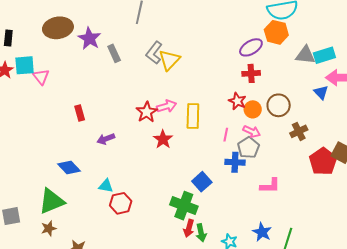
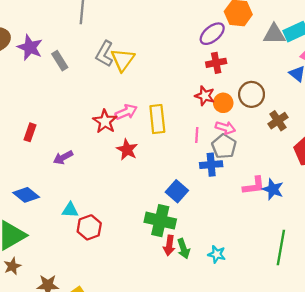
red rectangle: (80, 113) -> (30, 132), turned 42
blue star: (262, 232) -> (273, 189), moved

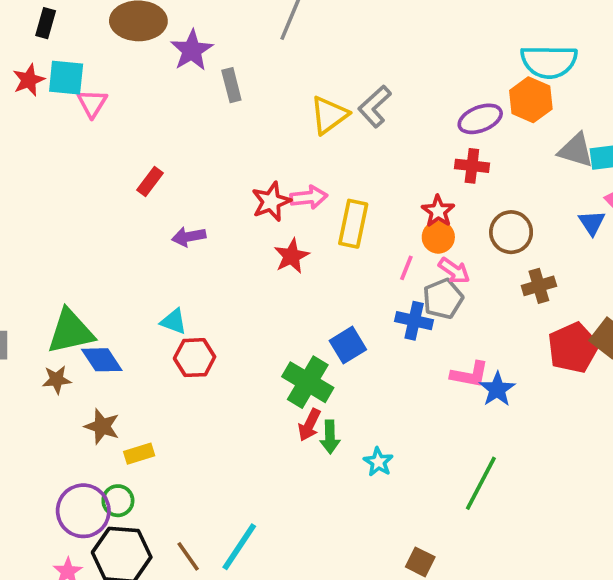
gray L-shape: (104, 54) -> (375, 106), moved
orange circle: (223, 103) -> (438, 237), moved
blue diamond: (26, 195) -> (102, 360), moved

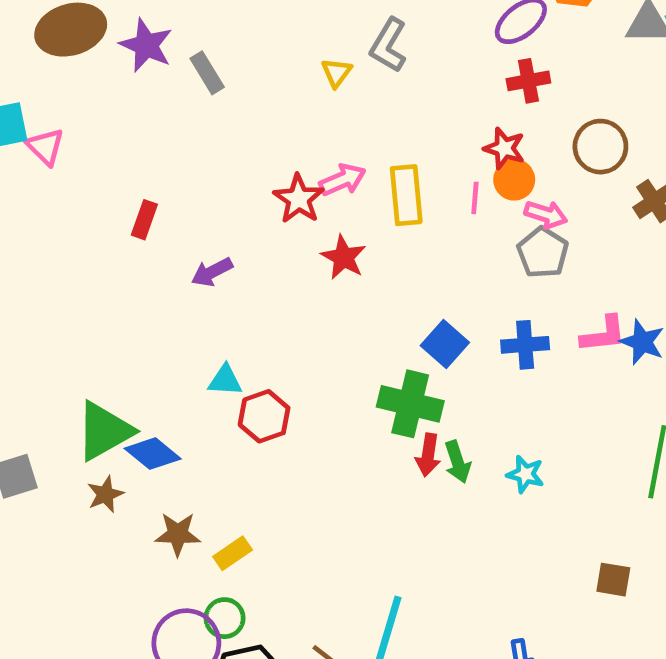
yellow triangle: (329, 115) -> (337, 73), size x0.6
pink line: (406, 268) -> (475, 198), moved
blue cross: (414, 321) -> (525, 345), moved

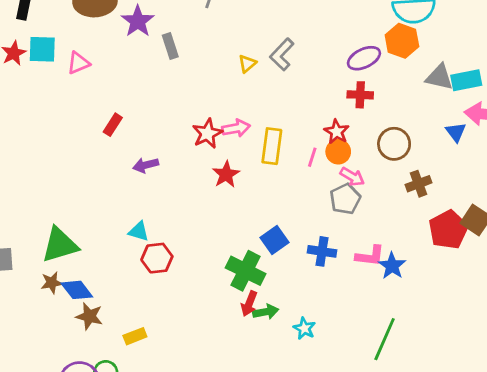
pink triangle: (45, 147) -> (78, 63), moved, turned 40
blue diamond: (153, 454) -> (77, 290), moved
green arrow: (457, 462) -> (266, 312), turned -95
yellow rectangle: (233, 553) -> (135, 336), moved

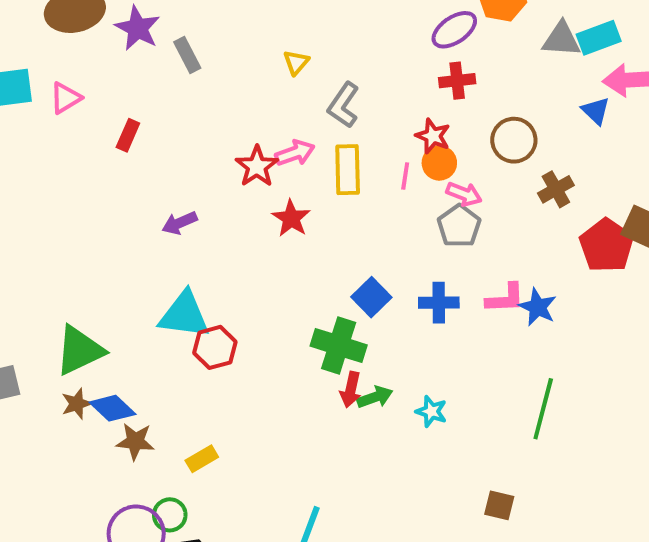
gray L-shape: (282, 54) -> (343, 105), moved
red rectangle: (113, 125) -> (128, 135), moved
cyan triangle: (139, 231) -> (184, 315), size x1.8

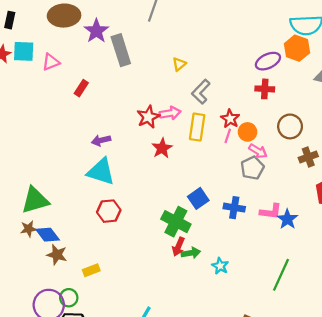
gray rectangle: (187, 55) -> (121, 50), size x1.6
red star: (433, 136) -> (230, 119), moved
cyan triangle: (184, 315) -> (101, 172), moved

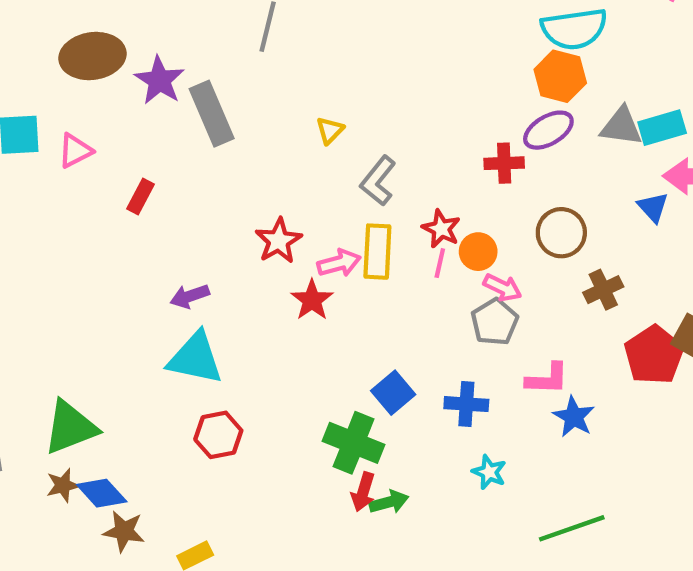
purple ellipse: (268, 61) -> (548, 130), moved
pink arrow: (170, 113) -> (339, 263), moved
pink L-shape: (271, 211) -> (547, 379), moved
cyan star: (220, 266) -> (489, 472), moved
green line: (281, 275) -> (572, 528), turned 52

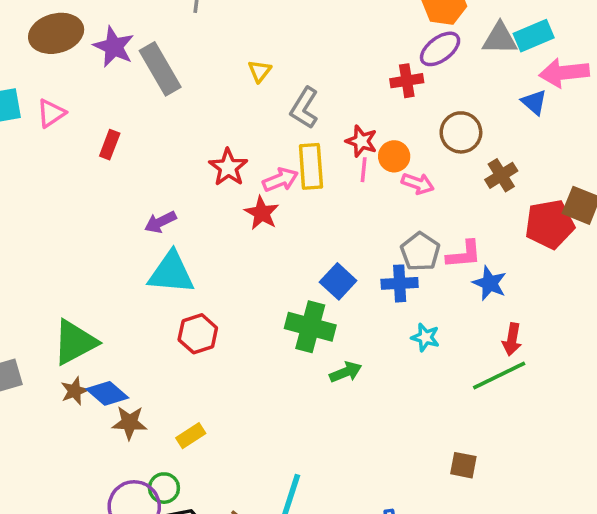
gray pentagon: (495, 322) -> (420, 252), moved
red pentagon: (654, 355) -> (550, 224), turned 30
red arrow: (363, 492) -> (512, 339), moved

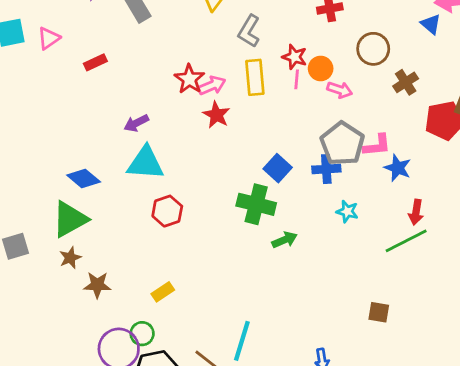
red rectangle: (110, 145) -> (95, 62), turned 45
pink arrow: (280, 180) -> (212, 86), moved
gray pentagon: (420, 252) -> (342, 144), size x1.4
blue diamond: (107, 393) -> (84, 178), moved
brown star: (129, 423) -> (97, 285), moved

